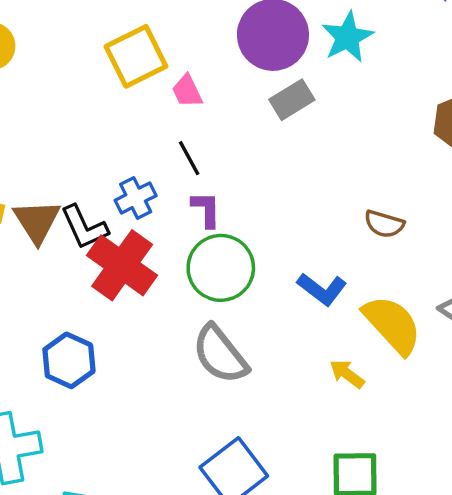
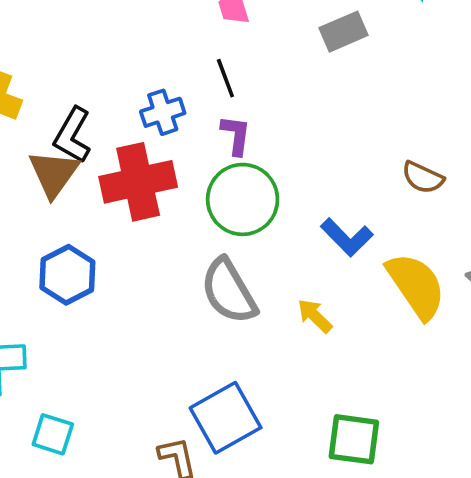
brown triangle: (37, 221) -> (54, 174), moved
black L-shape: (84, 227) -> (72, 135), moved, turned 46
red cross: (122, 265) -> (138, 182), turned 34
yellow arrow: (347, 374) -> (315, 316), moved

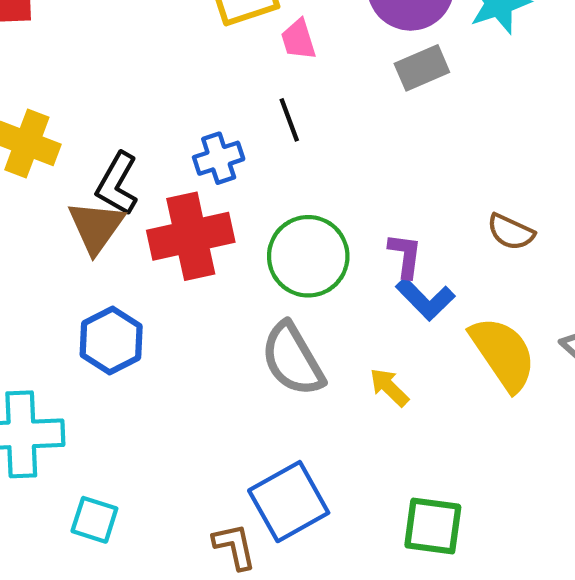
purple L-shape: (236, 135) -> (405, 255), moved

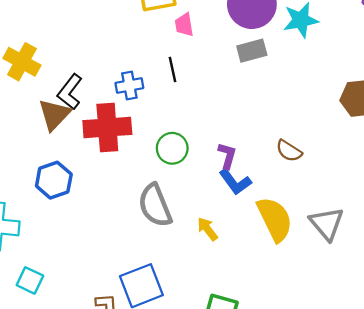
green circle: (308, 256) -> (172, 148), size x0.7

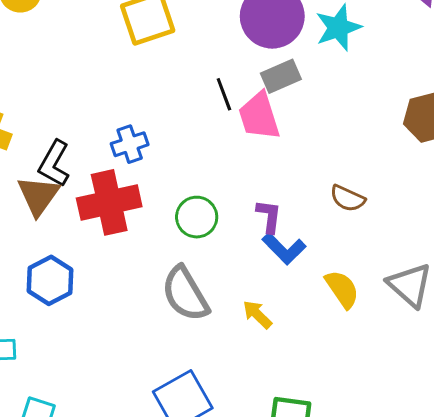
pink trapezoid: (184, 25) -> (259, 116), moved, size x1.6
black line: (172, 69) -> (224, 94), moved
yellow semicircle: (275, 219) -> (342, 289), size x0.7

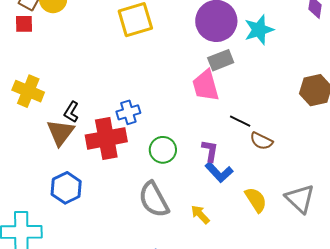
black line: (224, 94) -> (240, 121), moved, turned -45
blue cross: (130, 144) -> (128, 112), moved
black L-shape: (54, 164) -> (71, 112), size x0.7

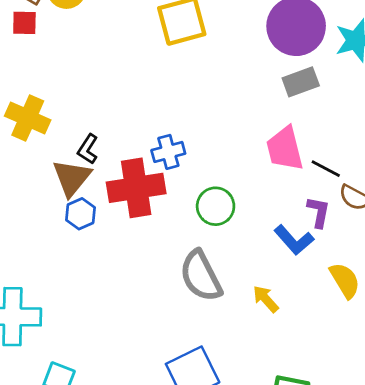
pink trapezoid: (206, 86) -> (285, 149), moved
purple L-shape: (210, 151) -> (319, 212), moved
blue hexagon: (66, 188) -> (80, 214), moved, size x0.7

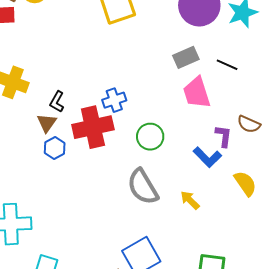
gray rectangle: (301, 82) -> (186, 57), moved
black line: (326, 169) -> (227, 65), moved
brown triangle: (72, 178) -> (47, 123), size x0.7

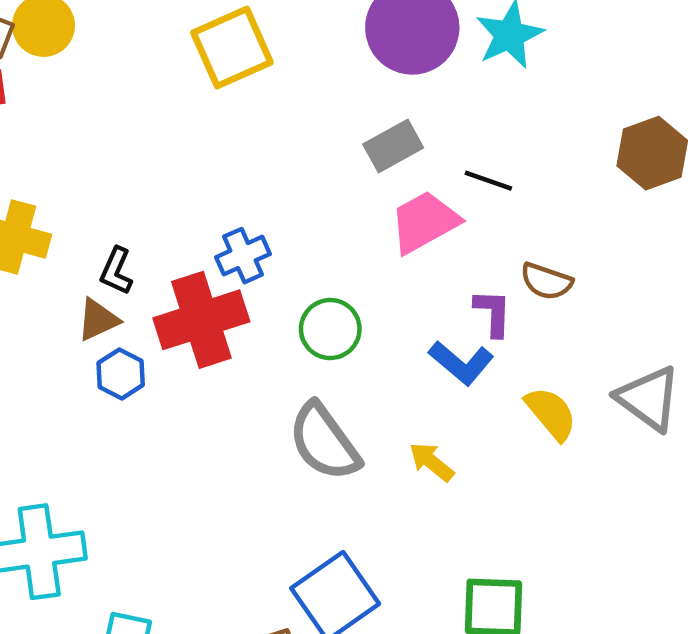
black line: (227, 65) -> (488, 181), moved
pink trapezoid: (197, 93) -> (424, 222), turned 84
brown triangle: (47, 123) -> (98, 320), turned 35

